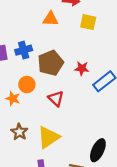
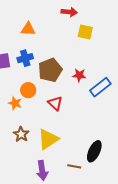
orange triangle: (51, 19) -> (28, 29), moved

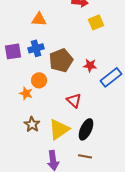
yellow square: (85, 32) -> (96, 22), turned -35
red triangle: (55, 103) -> (74, 100), moved
black ellipse: (94, 151) -> (86, 129), moved

